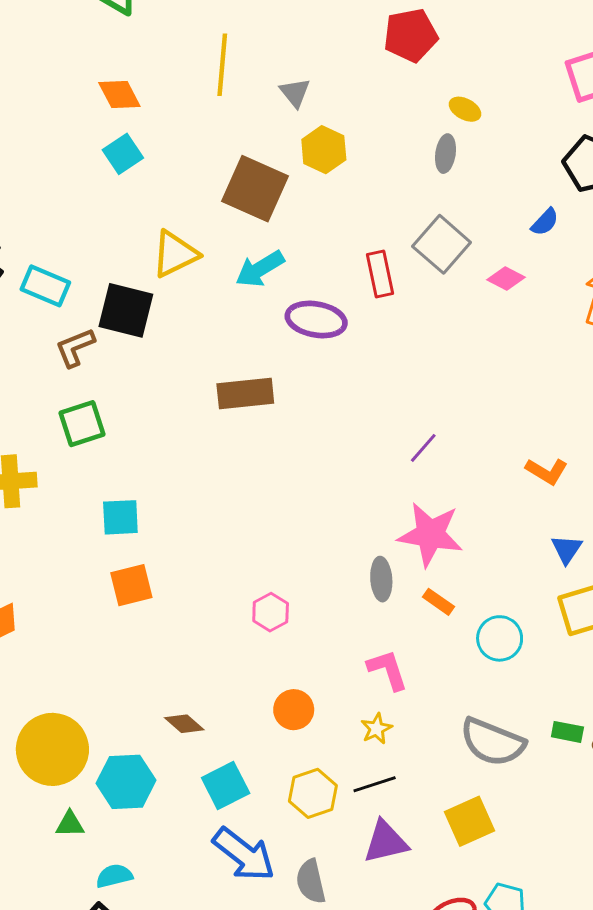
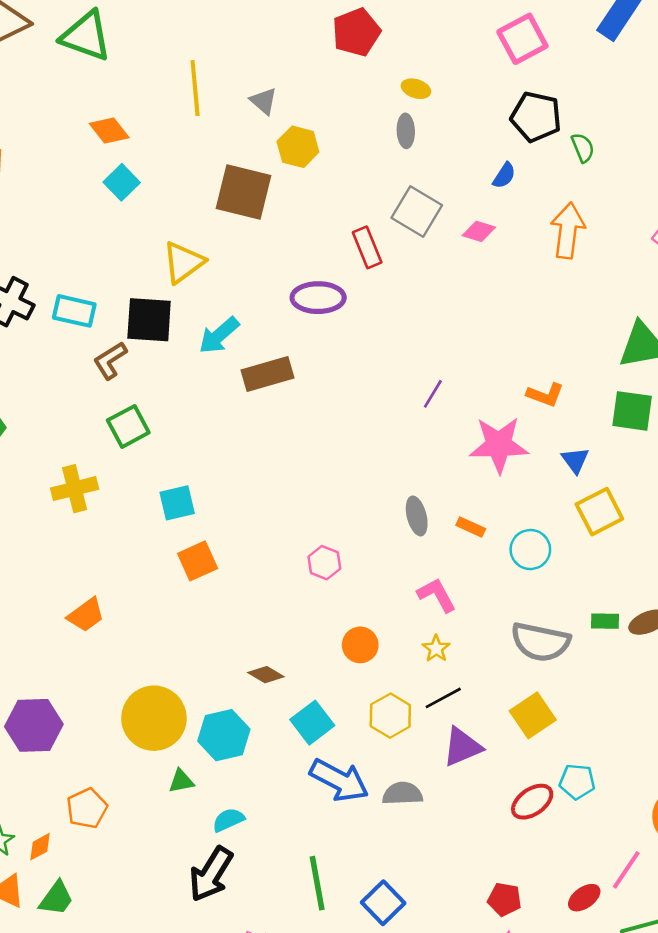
cyan arrow: (260, 269) -> (219, 335), moved
pink star: (430, 534) -> (499, 445), moved
gray semicircle: (311, 881) -> (402, 794), turned 111

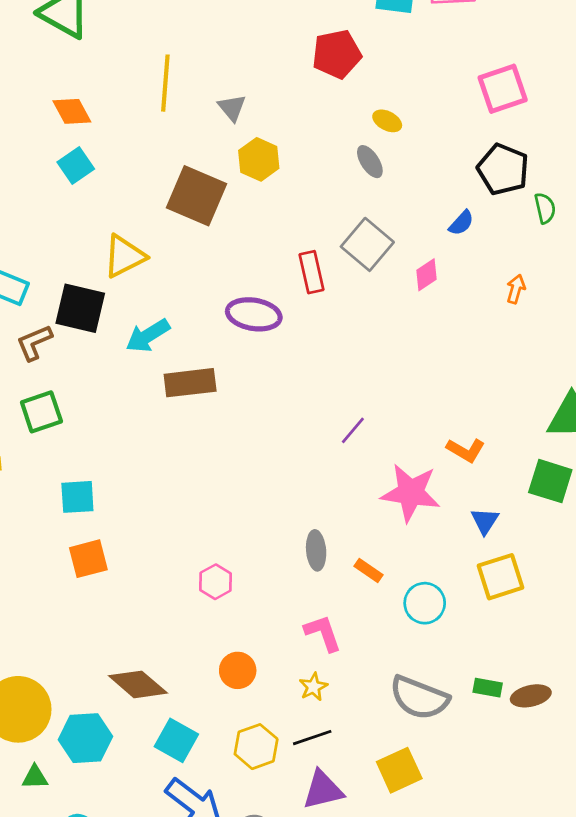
gray ellipse: (406, 131) -> (370, 162), turned -40
pink diamond: (479, 231) -> (426, 275), turned -60
orange arrow: (568, 231) -> (516, 289), size x0.5
brown diamond: (266, 675) -> (138, 684), size x1.6
cyan square: (312, 723) -> (176, 740), turned -33

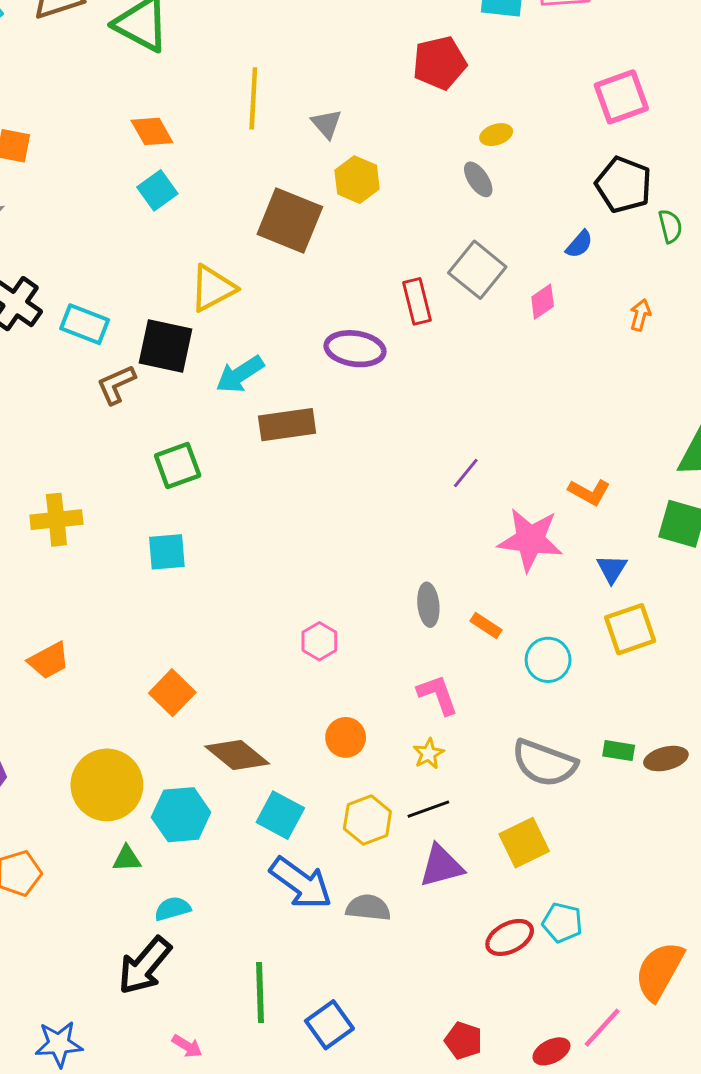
yellow ellipse: (387, 121) -> (496, 135), turned -44
green square: (41, 412) -> (178, 465), moved
orange square: (88, 559) -> (172, 693), moved, turned -30

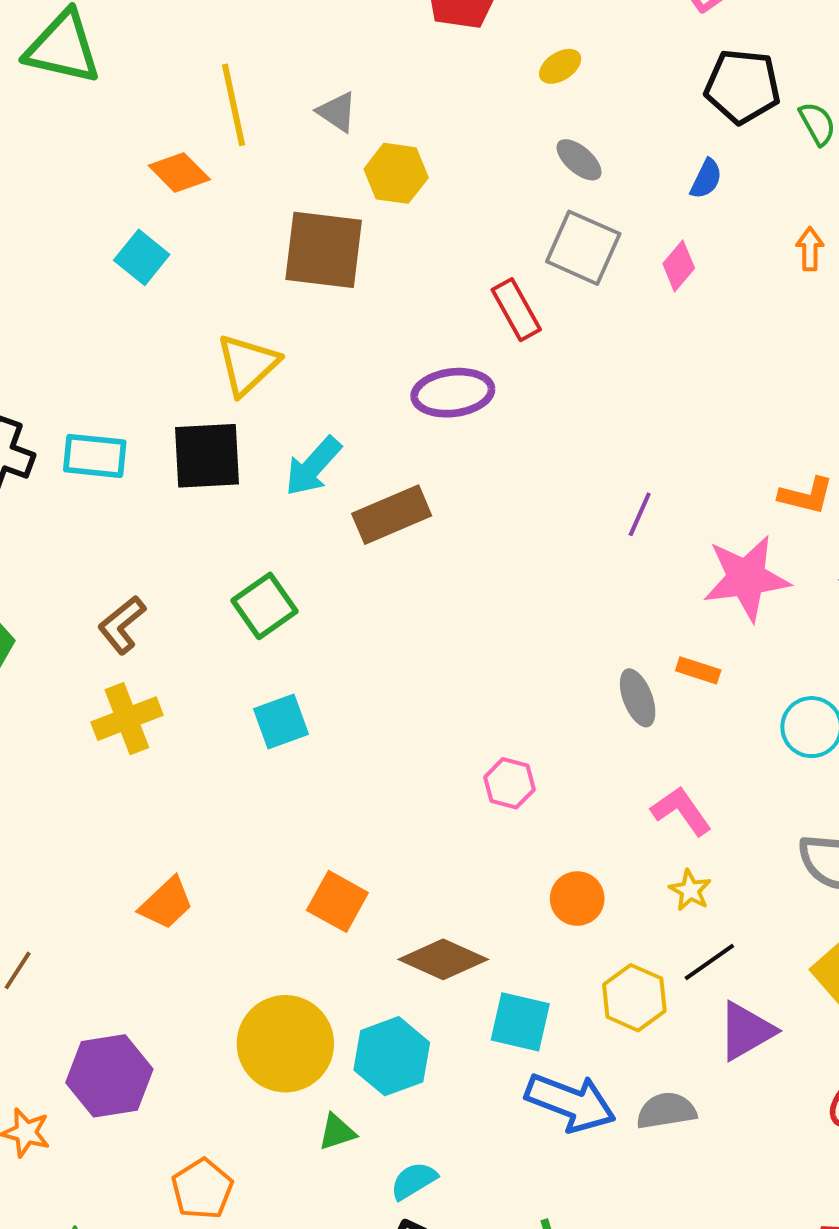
orange diamond: (152, 131) -> (179, 173), moved
gray ellipse: (478, 179) -> (579, 160), moved
brown L-shape: (116, 384) -> (122, 625), moved
orange rectangle: (486, 625) -> (698, 670), moved

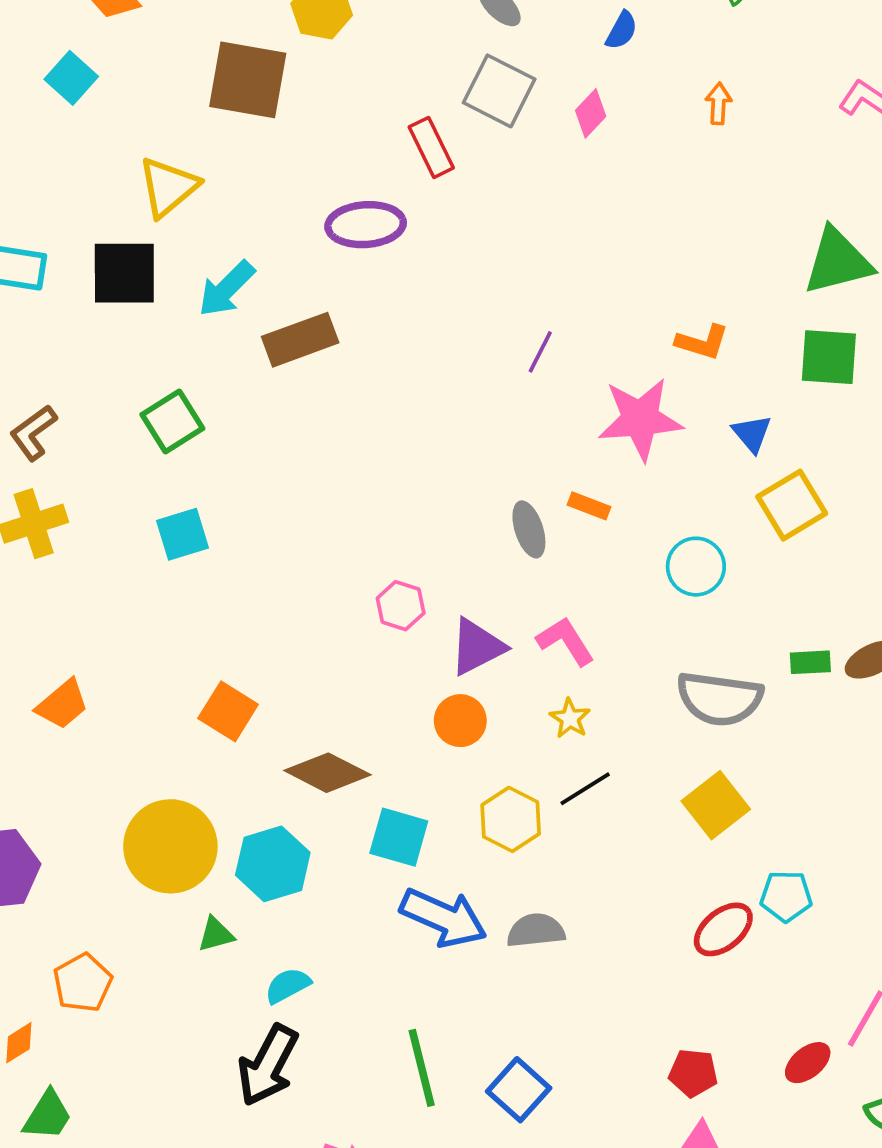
purple triangle: (746, 1031) -> (477, 647), moved

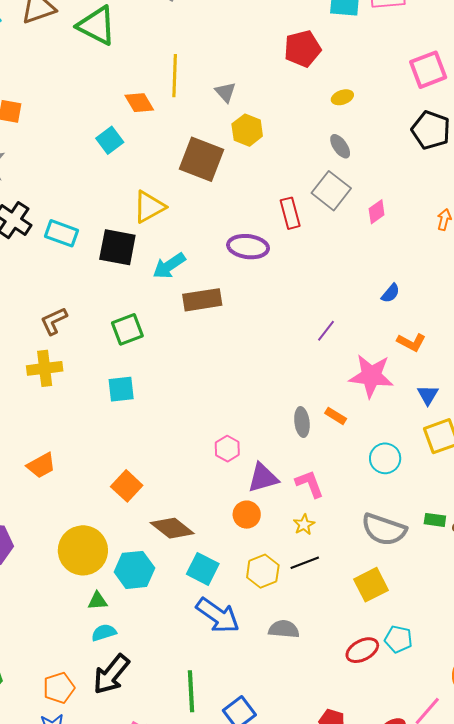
blue semicircle: (622, 30) -> (391, 293), moved
gray semicircle: (536, 931) -> (284, 629), moved
orange pentagon: (83, 983) -> (59, 688), moved
cyan semicircle: (288, 985) -> (104, 633), moved

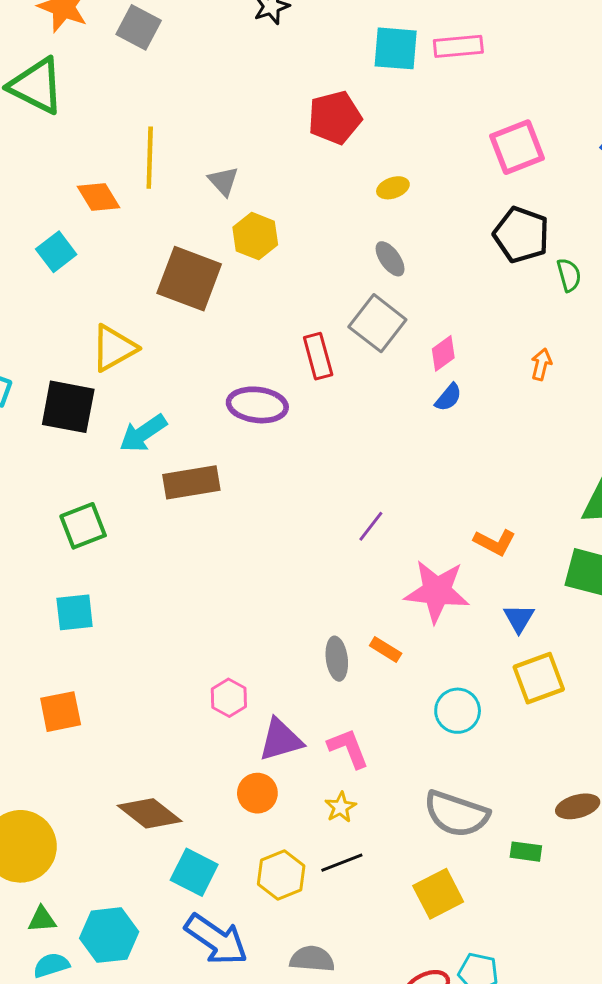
blue semicircle: (391, 293) -> (448, 397), moved
orange square: (127, 486) -> (61, 712), moved, turned 36
green rectangle: (435, 520) -> (526, 852), moved
cyan hexagon: (134, 570) -> (109, 935), moved

